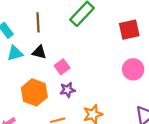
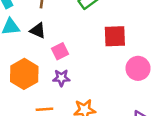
red square: (129, 30) -> (115, 36), moved

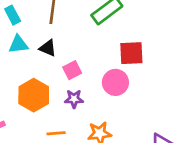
pink circle: (138, 68) -> (115, 82), moved

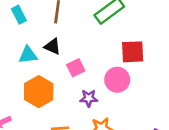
cyan triangle: (18, 44) -> (28, 55), moved
purple star: (74, 99) -> (89, 98), moved

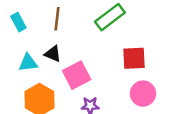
pink square: (76, 68) -> (77, 75), size x1.5
pink circle: (117, 80) -> (143, 94), moved

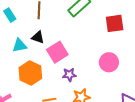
red square: (134, 58) -> (115, 23), moved

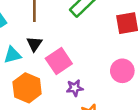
black triangle: (38, 37) -> (34, 44), turned 48

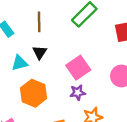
pink square: (59, 61) -> (78, 68), moved

